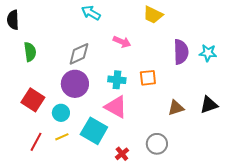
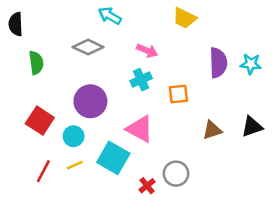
gray diamond: (79, 54) -> (88, 47), moved, turned 50
cyan cross: (117, 80) -> (141, 80), moved, turned -30
gray circle: (157, 144) -> (176, 174), moved

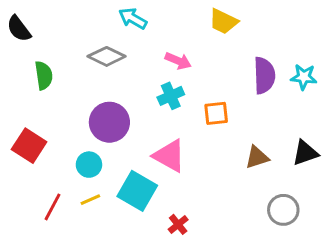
black semicircle: (16, 24) -> (19, 29), turned -35
red square: (40, 121) -> (29, 146), moved
gray circle: (176, 174) -> (283, 210), moved

